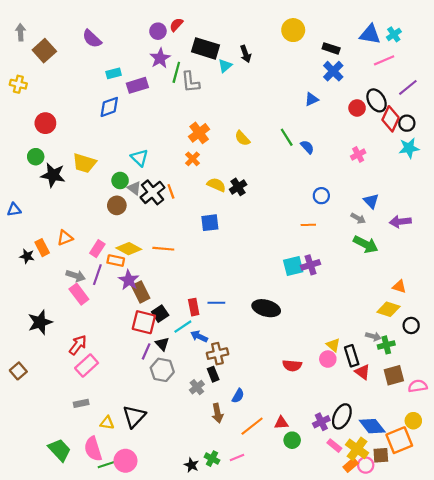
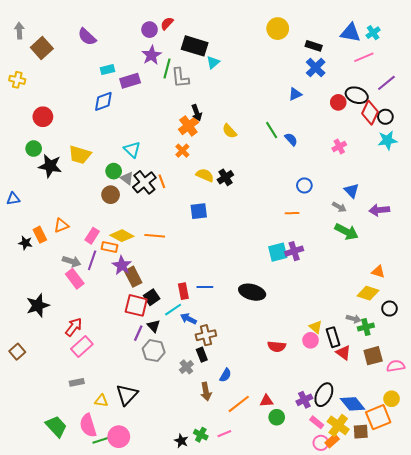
black arrow: (246, 54) -> (197, 113), moved
black ellipse: (377, 100) -> (357, 95), turned -40
pink circle: (366, 465) -> (321, 443), moved

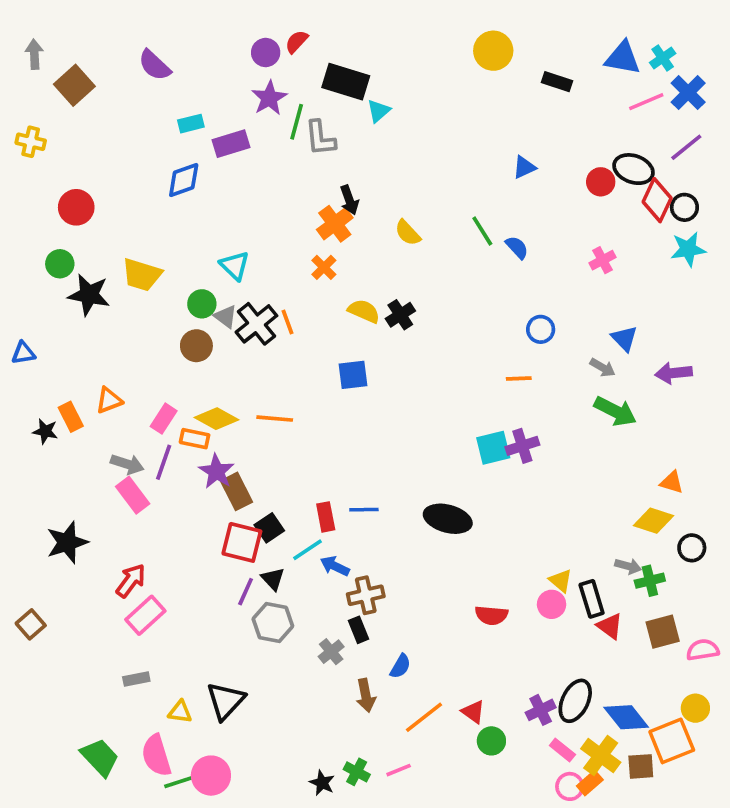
blue cross: (316, 68) -> (688, 93), moved
red triangle: (266, 401) -> (473, 712), turned 40

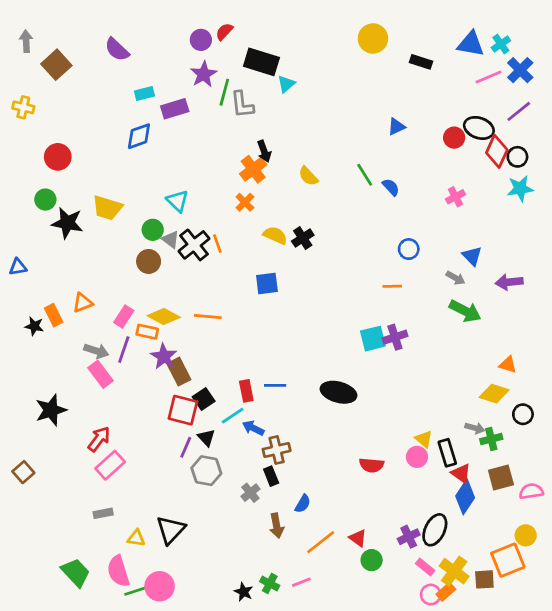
blue diamond: (626, 717) -> (465, 497), moved, turned 72

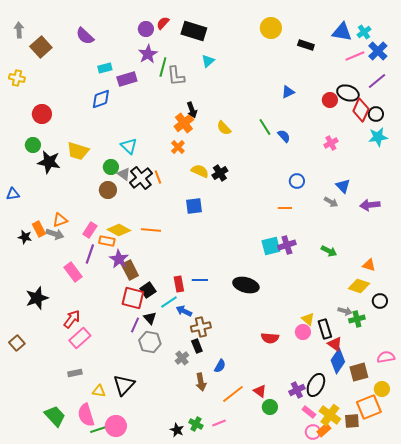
black rectangle: (261, 62) -> (194, 31), moved
green arrow: (465, 311) -> (329, 251), moved, size x0.7
gray arrow: (96, 351) -> (55, 234), moved
brown square: (501, 478) -> (359, 372), moved

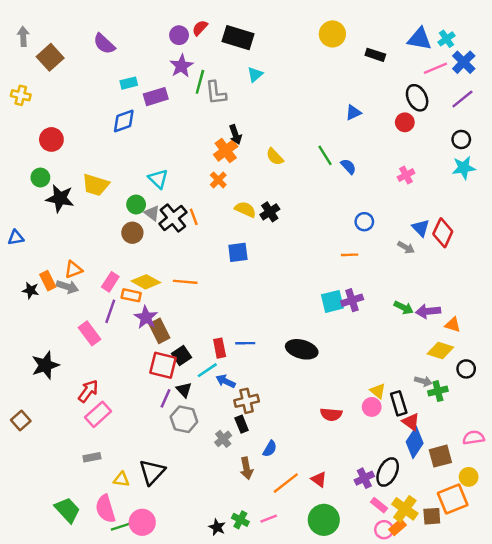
black ellipse: (348, 93) -> (417, 98), moved, turned 45
red diamond: (361, 110) -> (443, 233), moved
purple arrow: (370, 205) -> (428, 311), moved
green circle: (270, 407) -> (324, 520), moved, size x1.6

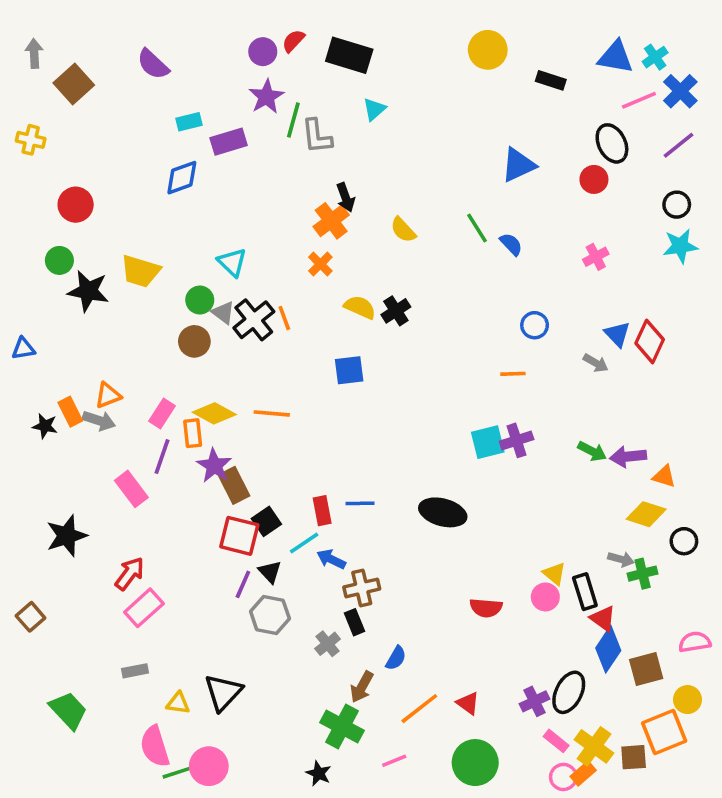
blue triangle: (353, 112) -> (518, 165), size x1.5
orange rectangle: (131, 295) -> (193, 433), turned 72
brown arrow: (247, 468) -> (362, 687), turned 40
green trapezoid: (67, 510) -> (68, 710), moved
green cross: (240, 520) -> (342, 727), moved, size x1.6

